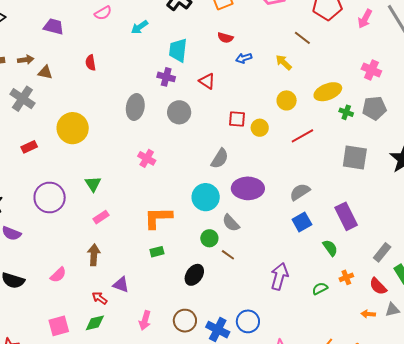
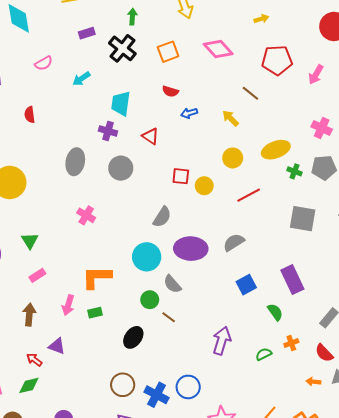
gray semicircle: (300, 192) -> (234, 242), moved
pink arrow: (145, 320) -> (68, 305), moved

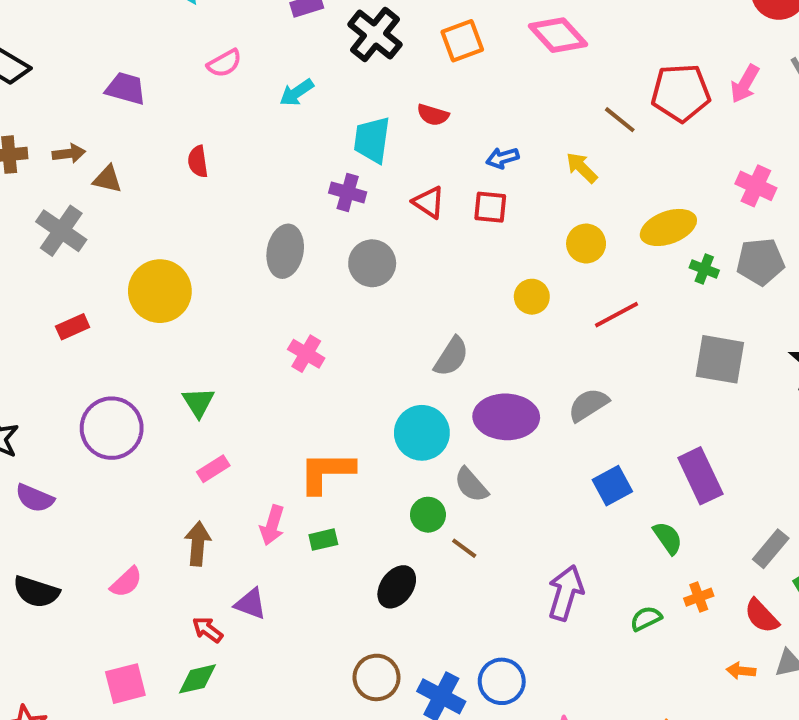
red pentagon: (277, 60) -> (681, 93), moved
red semicircle: (170, 91) -> (433, 115), moved
red square: (181, 176) -> (490, 207), moved

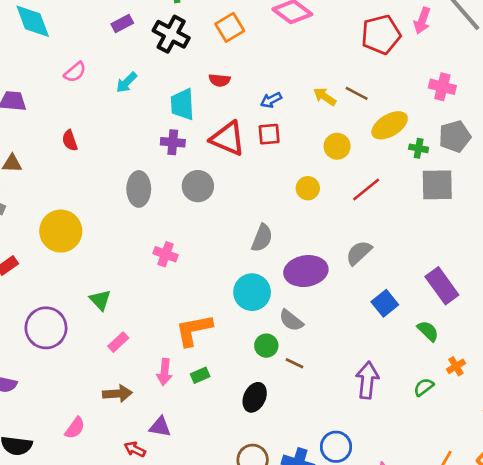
brown line: (620, 120) -> (357, 93), moved
red triangle: (429, 202) -> (228, 139), size x1.6
gray square: (720, 359) -> (437, 185), moved
brown arrow: (198, 544) -> (117, 394), turned 92

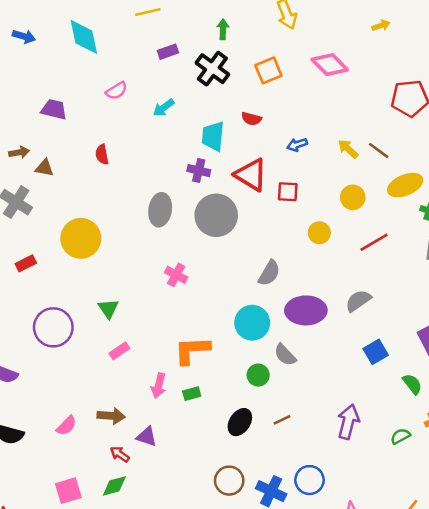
red square: (269, 134) -> (288, 192), moved
gray circle: (198, 186) -> (216, 215), size x1.4
brown line: (295, 363) -> (282, 420), moved, turned -60
brown arrow: (117, 394) -> (111, 416), moved

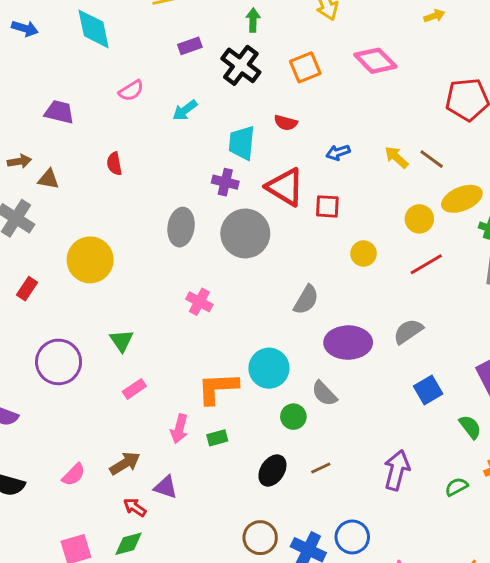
yellow circle: (353, 197) -> (419, 219), moved
red rectangle: (26, 263) -> (27, 289), turned -30
cyan circle: (252, 323) -> (269, 368), moved
brown arrow: (111, 416) -> (125, 463), turned -36

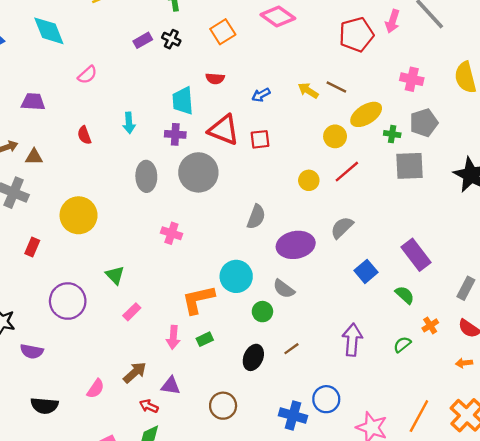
purple rectangle: (190, 46) -> (143, 40), moved
black cross: (241, 65) -> (171, 39), size x0.6
cyan arrow: (185, 110) -> (129, 123), moved, turned -48
yellow circle: (364, 254) -> (309, 180), moved
brown circle: (260, 538) -> (223, 406), moved

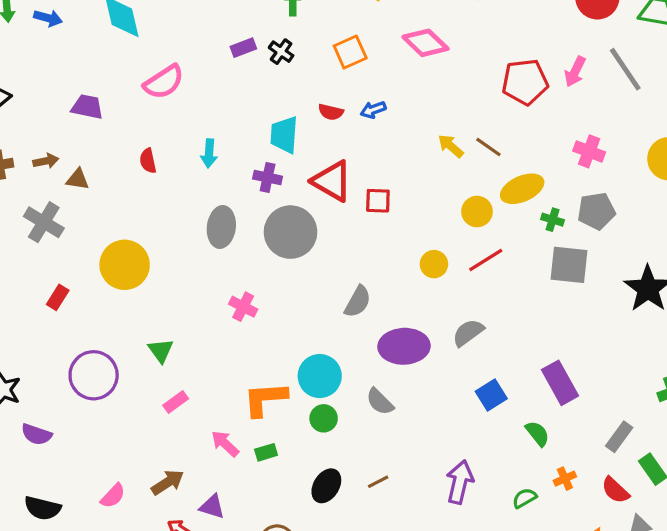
pink semicircle: (87, 75) -> (164, 82), size x1.5
blue arrow: (261, 95) -> (373, 110), moved
green circle: (262, 312) -> (324, 418), moved
pink arrow: (173, 337) -> (225, 444), turned 120

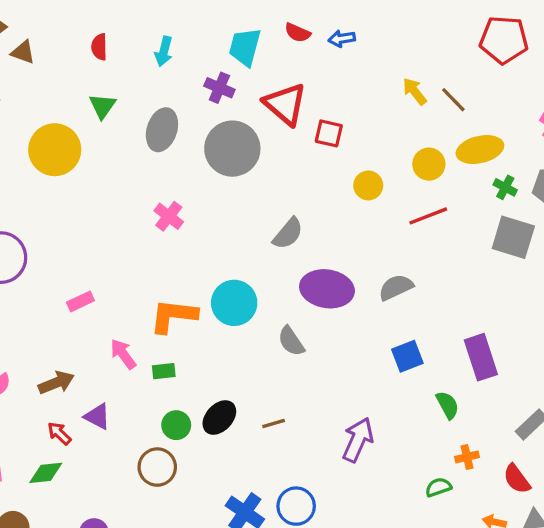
yellow circle: (434, 264) -> (368, 185), moved
green triangle: (161, 351) -> (102, 106), moved
green circle: (324, 418) -> (176, 425), moved
green semicircle: (524, 498) -> (438, 487), moved

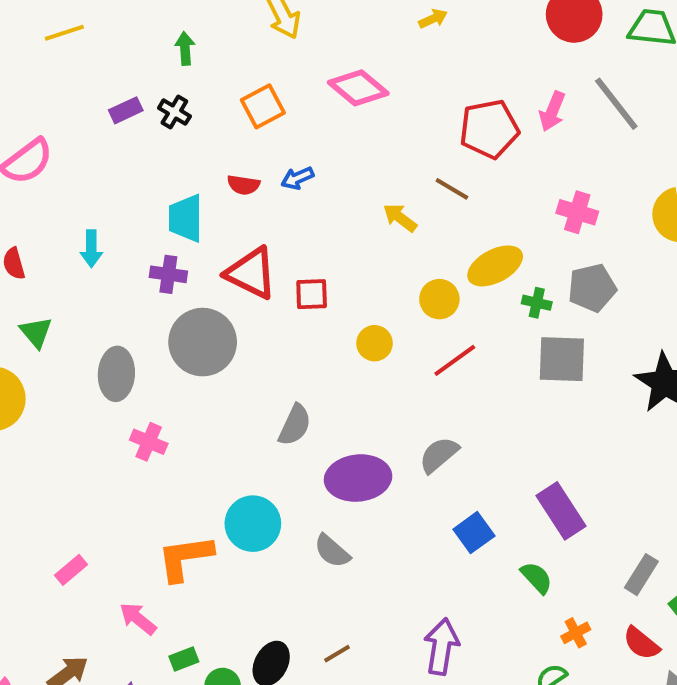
brown line: (453, 100) -> (452, 189), moved
gray ellipse: (162, 130) -> (116, 374), moved
green rectangle: (164, 371) -> (184, 659), moved

